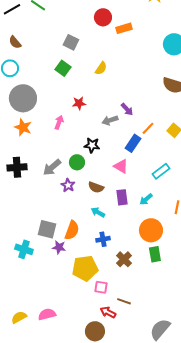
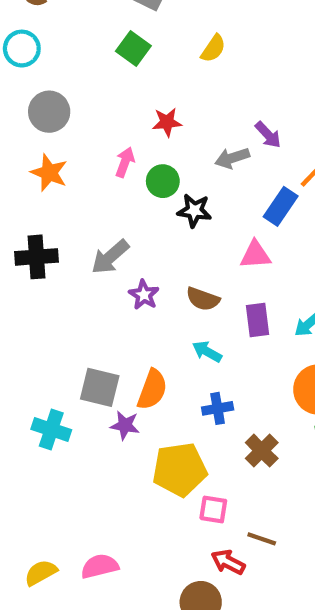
gray circle: (23, 98) -> (49, 112), size x0.7
green circle: (77, 162) -> (163, 181), moved
pink triangle: (121, 166) -> (255, 255), turned -35

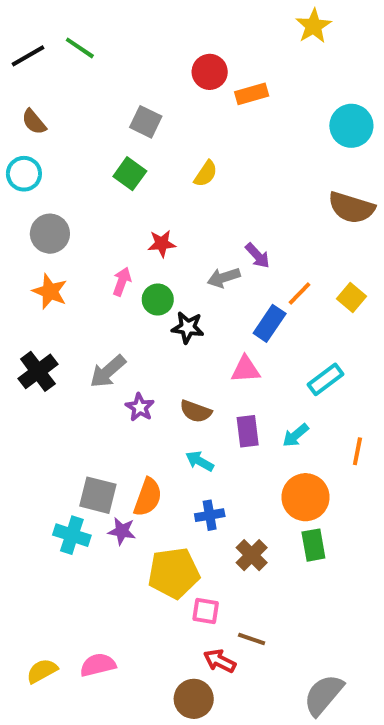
black cross: (37, 257) -> (38, 371), turned -33
cyan cross: (51, 429) -> (72, 535), moved

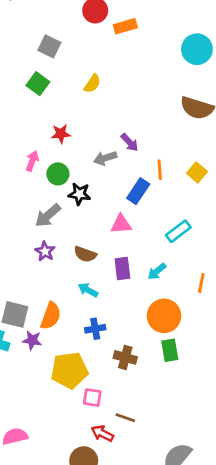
orange line: (300, 294) -> (160, 170), turned -48
gray arrow: (108, 371) -> (48, 215), moved
brown cross: (252, 555) -> (125, 357), turned -30

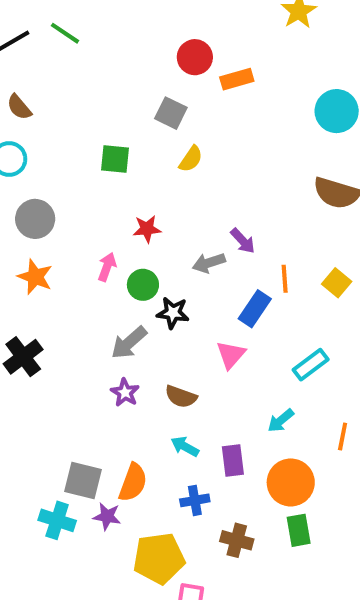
gray square: (49, 46) -> (171, 113), moved
green square: (38, 84) -> (115, 159), turned -30
pink triangle: (121, 224) -> (231, 355), turned -45
purple rectangle: (122, 269) -> (233, 460), moved

